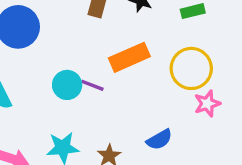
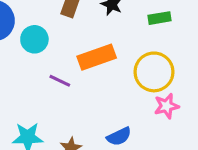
cyan circle: (67, 85) -> (34, 39), moved

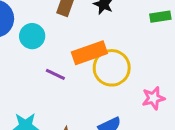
green rectangle: (160, 18) -> (160, 17), moved
yellow circle: (154, 72) -> (112, 68), moved

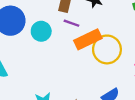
purple line: (55, 74) -> (72, 23), moved

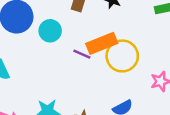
purple line: (72, 23) -> (82, 54), moved

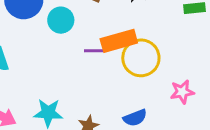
purple line: (82, 54) -> (95, 51), turned -30

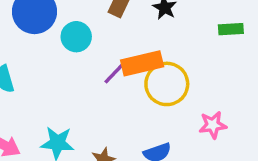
purple line: (95, 51) -> (114, 74), turned -48

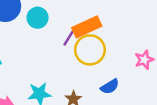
yellow circle: (167, 84) -> (90, 50), moved

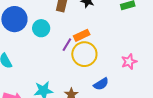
orange rectangle: (87, 27) -> (82, 35), size x0.7

